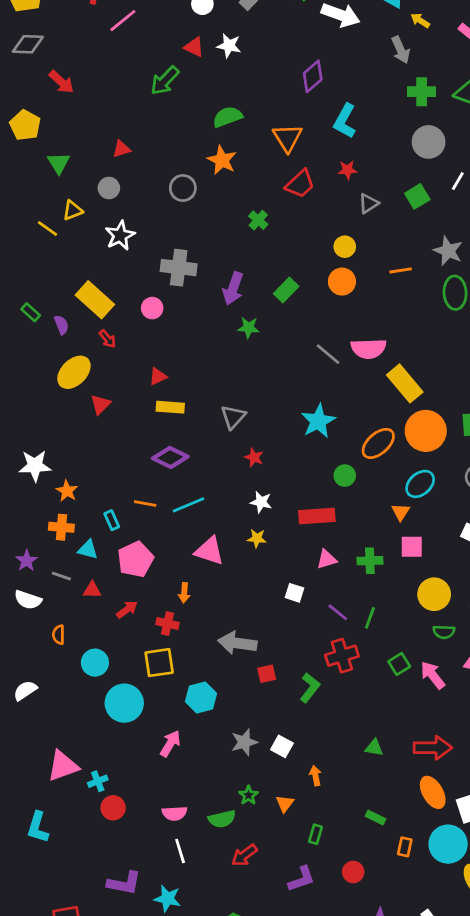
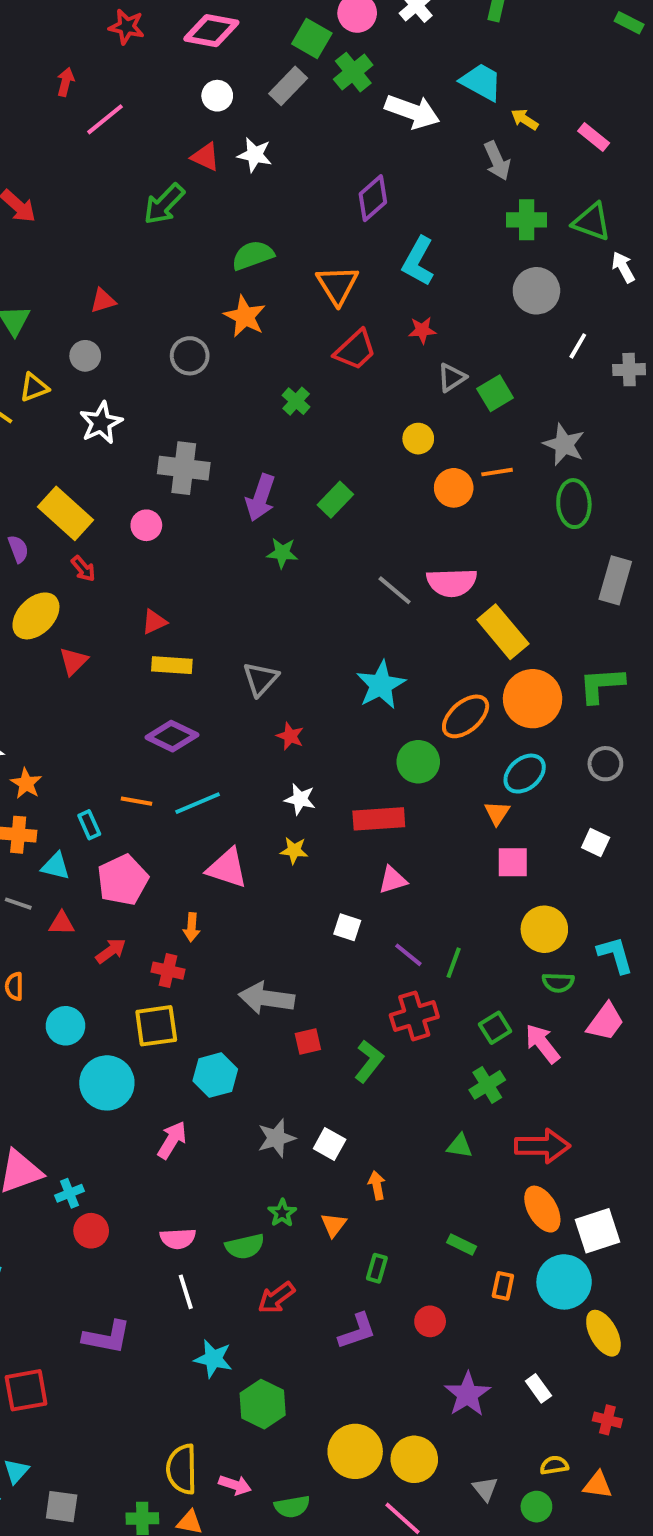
green square: (417, 196) -> (495, 393), moved
orange circle: (342, 282) -> (454, 488), moved
green circle: (345, 476) -> (418, 762), size x1.4
green cross: (370, 561) -> (487, 1085), moved, turned -30
cyan star: (167, 898) -> (213, 1359), moved

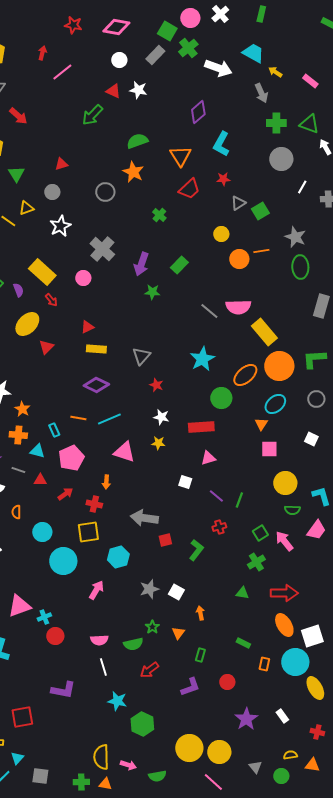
gray cross: (184, 468) -> (102, 249), turned 35
red cross: (414, 1016) -> (219, 527), size x0.6

